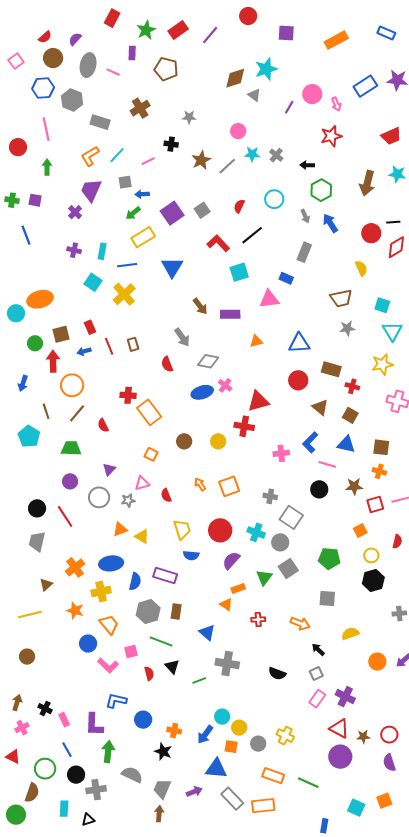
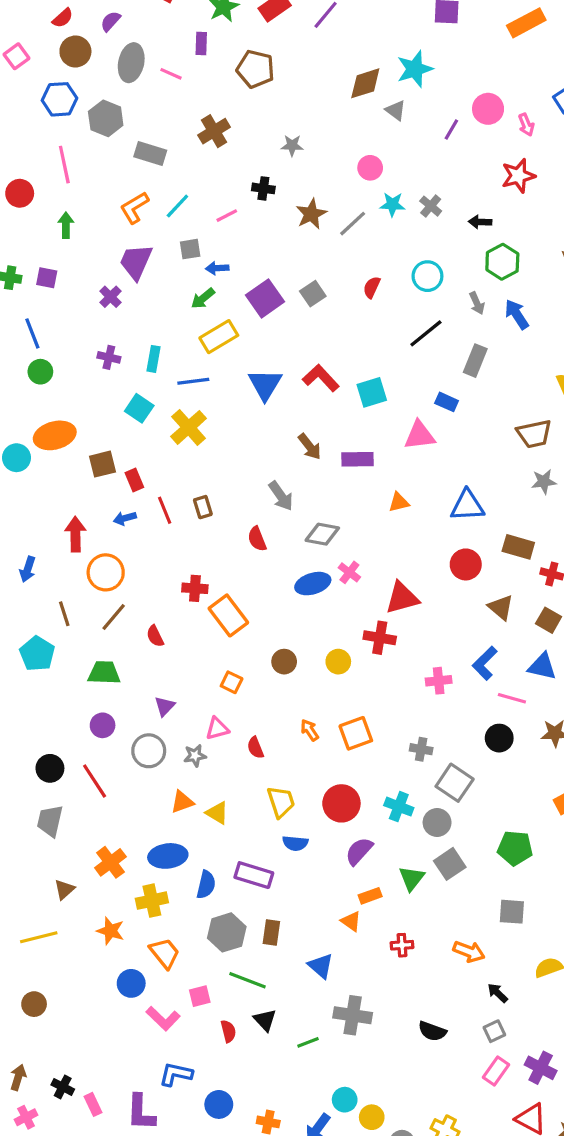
black line: (252, 235) -> (426, 333), moved
red L-shape: (218, 243) -> (321, 378), moved
brown square: (61, 334) -> (103, 464), moved
green circle: (35, 343) -> (40, 372), moved

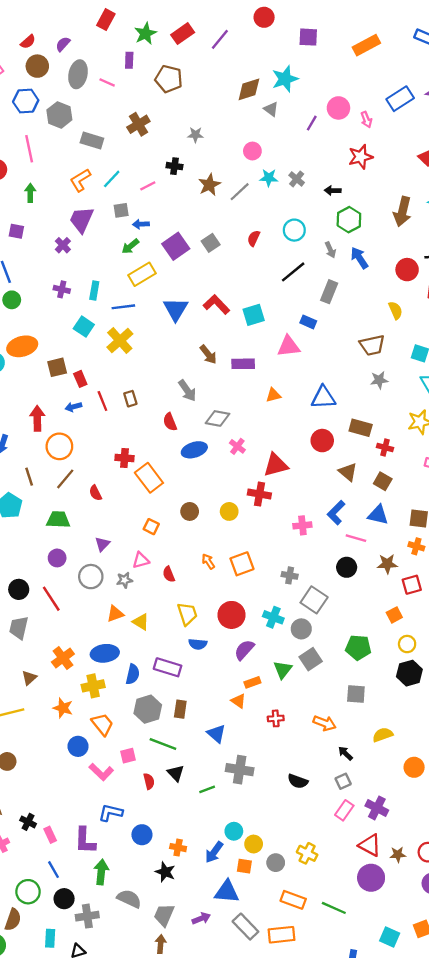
blue ellipse: (313, 584) -> (194, 450), moved

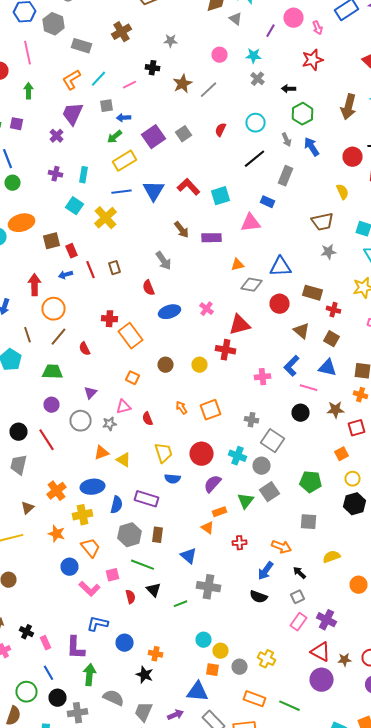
cyan star: (269, 178) -> (254, 56), moved
blue line: (123, 307) -> (122, 192), moved
gray diamond: (218, 418) -> (252, 285), moved
blue arrow: (214, 852) -> (266, 571), moved

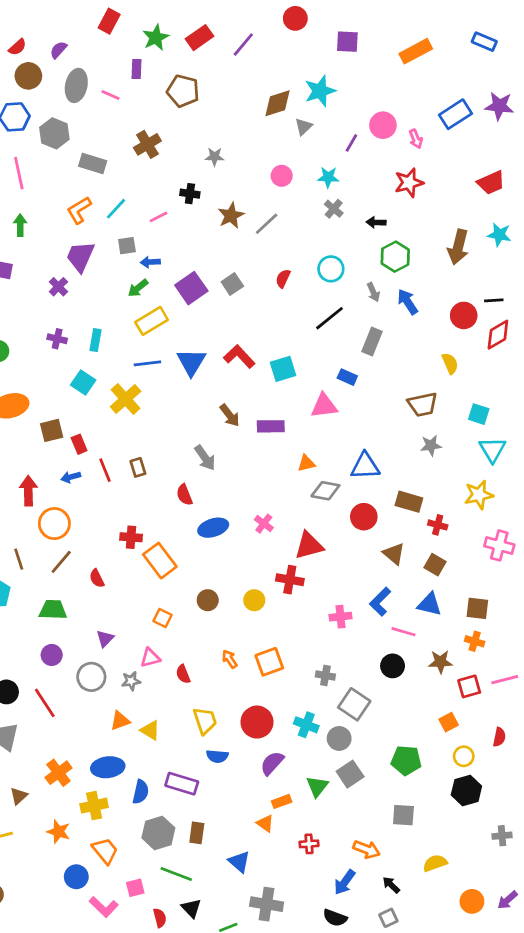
gray triangle: (236, 19) -> (304, 127), turned 40

